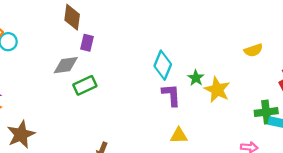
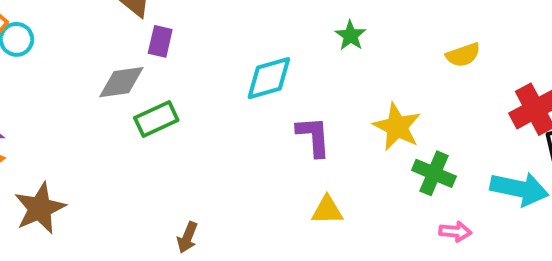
cyan diamond: (163, 65) -> (269, 78), moved, turned 52
green star: (196, 78) -> (350, 36), moved
green cross: (266, 112) -> (434, 173), moved, turned 30

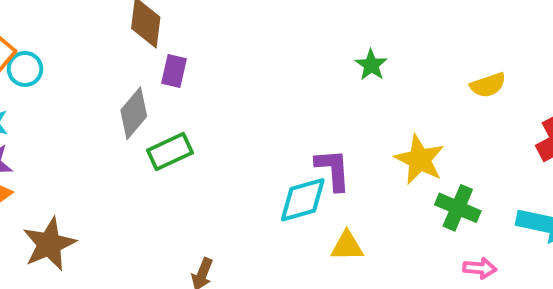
cyan diamond: (269, 78) -> (303, 200), moved
gray diamond: (121, 82) -> (134, 113), turned -42

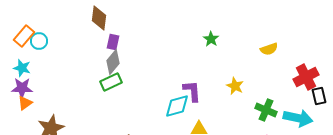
gray diamond: (134, 113) -> (113, 62), moved
yellow star: (420, 160) -> (235, 86), size x0.7
green cross: (458, 208) -> (266, 110), moved

